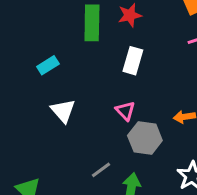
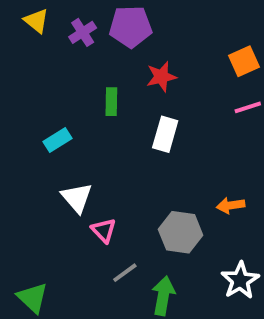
green rectangle: (92, 23) -> (111, 102), moved, size x0.6
pink triangle: (125, 111) -> (104, 230), moved

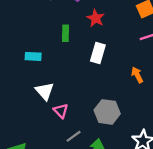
red star: (161, 77) -> (96, 18), turned -30
cyan rectangle: (58, 140) -> (33, 56), turned 35
orange arrow: (231, 205) -> (137, 75), moved, turned 70

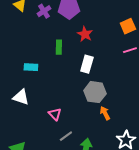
orange arrow: (137, 75) -> (105, 113), moved
white triangle: (45, 91) -> (21, 97), moved, turned -30
gray hexagon: (107, 112) -> (95, 92), moved

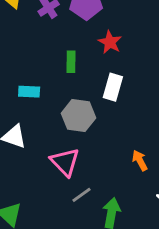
gray hexagon: (95, 92) -> (78, 116), moved
pink triangle: (55, 114) -> (65, 162), size x1.5

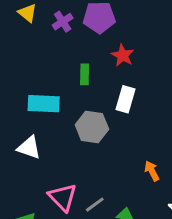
cyan rectangle: (29, 92) -> (44, 104), size x1.5
pink triangle: (65, 162) -> (63, 197), moved

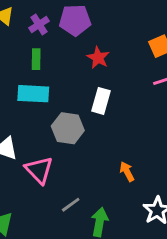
green rectangle: (85, 74) -> (36, 59), moved
cyan rectangle: (44, 104) -> (33, 94), moved
pink triangle: (63, 197) -> (39, 170), moved

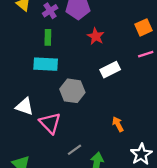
white rectangle: (101, 101) -> (110, 70), moved, turned 48

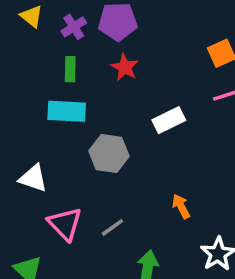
red star: (96, 36) -> (125, 67), moved
pink triangle: (50, 123) -> (65, 224), moved
gray line: (75, 150) -> (112, 227), moved

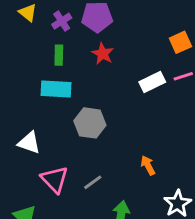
white rectangle: (169, 120) -> (152, 82), moved

